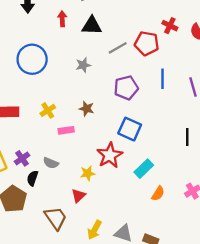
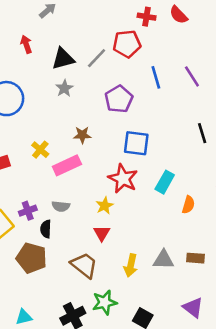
black triangle: (92, 26) -> (63, 59), moved
pink rectangle: (66, 130) -> (67, 165), size x1.5
purple cross: (22, 158) -> (28, 211), turned 32

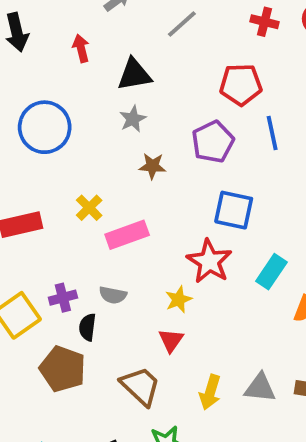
red pentagon: (127, 44) -> (241, 85), moved
gray line: (97, 58) -> (182, 24), moved
blue line: (156, 77) -> (272, 133), moved
brown star: (82, 135) -> (152, 166), moved

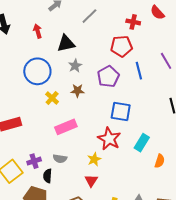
red cross: (265, 22) -> (133, 22), moved
gray star: (133, 119) -> (75, 66), moved
blue circle: (45, 127) -> (37, 71), moved
yellow cross: (89, 208) -> (52, 98), moved

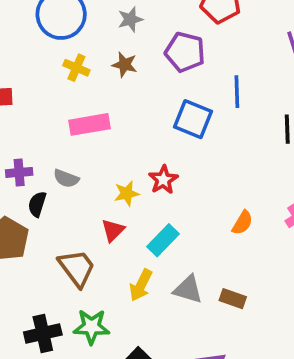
blue line: (139, 71) -> (237, 92), moved
purple pentagon: (108, 77) -> (185, 52), turned 30
yellow cross: (52, 98) -> (76, 68), turned -32
red star: (109, 139) -> (163, 180), moved, size x0.7
cyan rectangle: (142, 143) -> (163, 240), moved

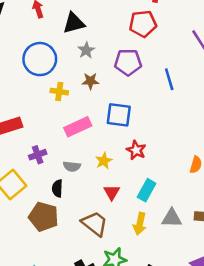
blue square: (193, 119) -> (119, 115), moved
purple cross: (19, 172) -> (38, 155), moved
yellow star: (127, 193) -> (104, 161), moved

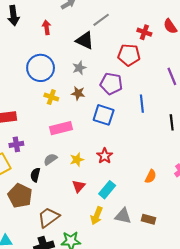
black triangle: (74, 23) -> (85, 40), moved, turned 30
blue square: (119, 115) -> (104, 115), moved
purple cross: (38, 155) -> (16, 144), moved
gray semicircle: (72, 166) -> (50, 159), turned 128
brown trapezoid: (95, 224) -> (49, 217), moved, turned -85

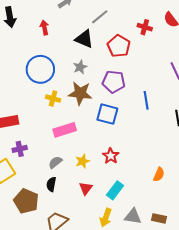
red pentagon: (129, 55) -> (119, 46), moved, turned 30
brown star: (78, 93) -> (80, 93), size x1.6
black semicircle: (35, 175) -> (51, 184), moved

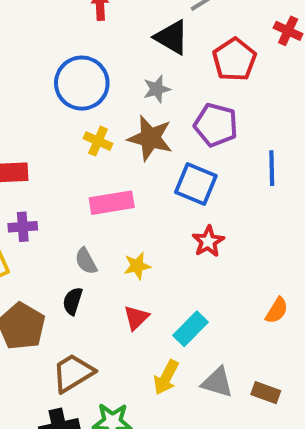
red star: (111, 156) -> (208, 241), moved
gray semicircle: (55, 162) -> (86, 261), turned -88

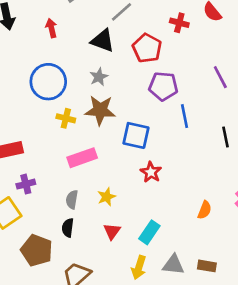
purple pentagon: (216, 125) -> (163, 86), moved
gray semicircle: (86, 261) -> (72, 200), turned 48

